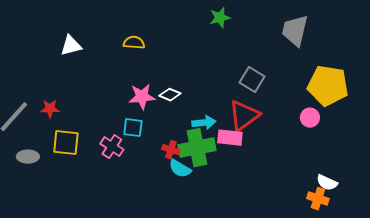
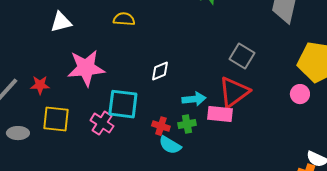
white diamond: (170, 95) -> (160, 71), turned -45
pink star: (142, 97) -> (86, 68), moved, size x1.4
cyan square: (133, 128) -> (123, 104), size x1.5
green cross: (197, 148) -> (187, 124), size x0.5

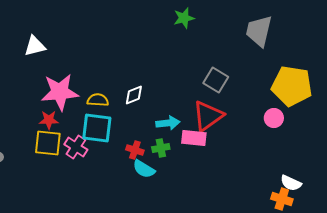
yellow semicircle: (124, 19) -> (98, 100), moved
red star: (40, 85) -> (49, 120), moved
yellow square: (56, 119) -> (48, 143), moved

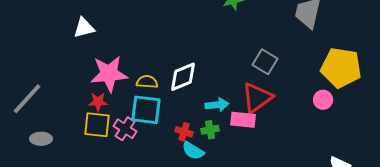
white diamond: (134, 95) -> (183, 77), size x1.5

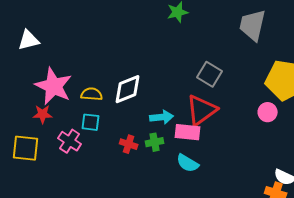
pink star: (109, 74) -> (54, 86), turned 30
cyan square: (146, 110) -> (91, 122), size x0.6
yellow square: (97, 125) -> (26, 148), moved
cyan semicircle: (193, 151) -> (188, 163), moved

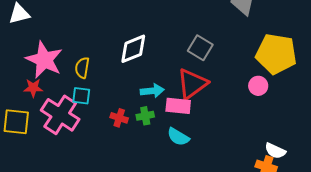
white diamond: (128, 89) -> (133, 49), moved
yellow semicircle: (92, 94) -> (82, 68), turned -85
pink cross: (70, 141) -> (60, 115), size x1.6

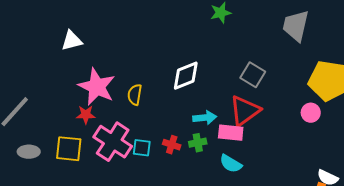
cyan square: (81, 96) -> (142, 148), moved

